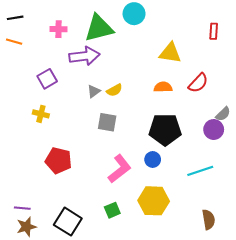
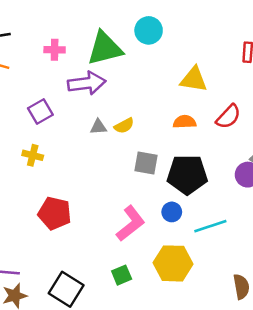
gray triangle: (94, 91) -> (98, 127), turned 32
gray square: (107, 122) -> (146, 163), moved
cyan line: (200, 171) -> (210, 226), moved

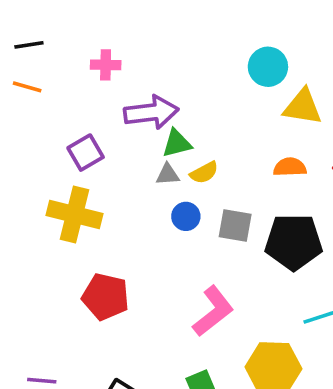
cyan circle: (149, 30) -> (268, 67), moved
green triangle: (105, 48) -> (177, 143), moved, size x0.6
yellow cross: (33, 155) -> (75, 215), size x1.8
blue circle: (172, 212) -> (186, 216), moved

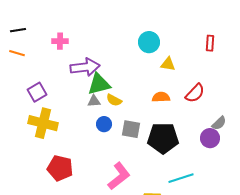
yellow triangle: (303, 107) -> (168, 64), size x0.7
green triangle: (177, 143) -> (99, 84), size x1.4
purple square: (86, 153) -> (37, 92), moved
yellow semicircle: (204, 173) -> (114, 100), turned 56

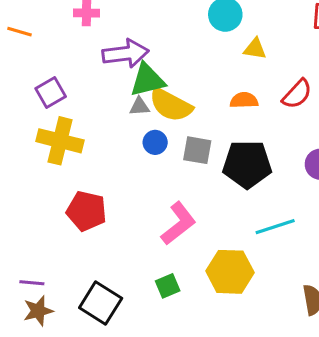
yellow semicircle: (114, 100) -> (171, 105), size x1.8

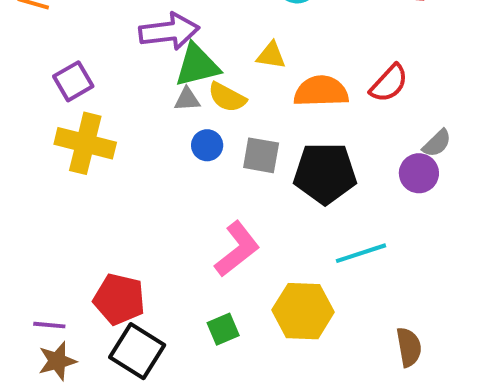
yellow triangle: (255, 49) -> (271, 55), moved
orange semicircle: (244, 100) -> (321, 91), size x1.5
yellow semicircle: (171, 105) -> (227, 97), size x0.7
red pentagon: (87, 211) -> (119, 299), moved

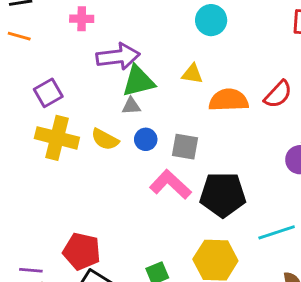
yellow semicircle: (227, 97) -> (105, 139), moved
black pentagon: (325, 173) -> (223, 195), moved
pink L-shape: (237, 249) -> (170, 184), moved, turned -99
cyan line: (361, 253) -> (277, 232), moved

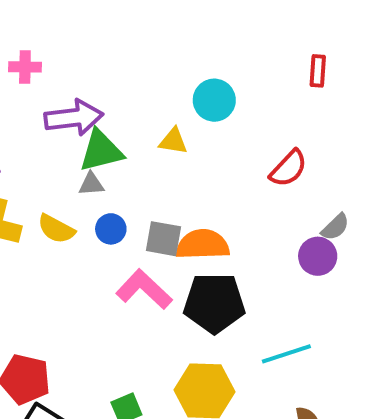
cyan circle: (211, 20) -> (214, 100), moved
orange semicircle: (229, 100) -> (203, 245), moved

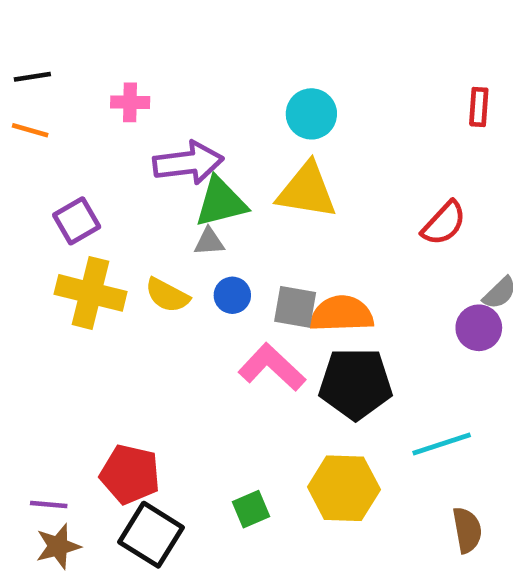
cyan circle: (214, 100) -> (311, 114), moved
yellow triangle: (173, 141) -> (307, 191), size x1.8

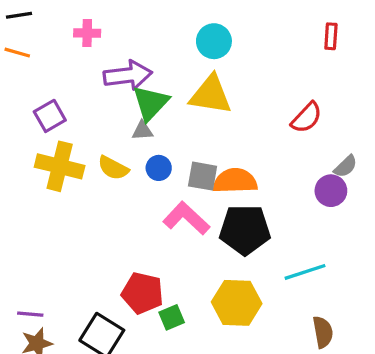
green triangle: (221, 202) -> (151, 103), turned -33
red pentagon: (130, 474) -> (142, 293), moved

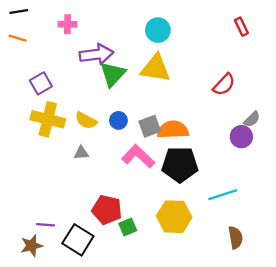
red rectangle: (331, 36) -> (241, 27), turned -30
gray triangle: (142, 131) -> (81, 153), moved
gray square: (203, 176) -> (150, 126), turned -30
purple line: (30, 314) -> (45, 225), moved

